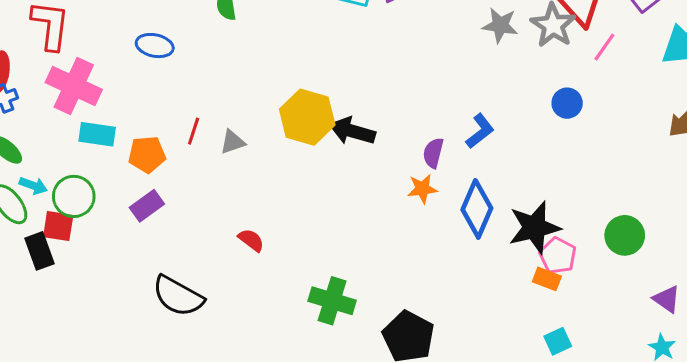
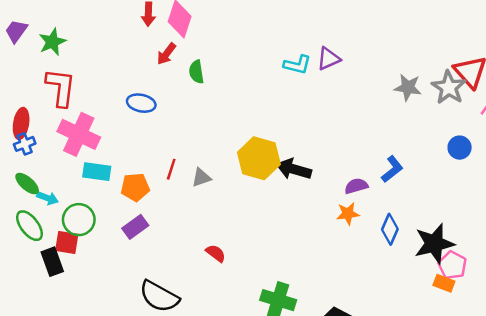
purple semicircle: (433, 153) -> (356, 186), turned 60
cyan arrow: (33, 186) -> (48, 198), moved
blue diamond: (477, 209) -> (390, 229), size x0.7

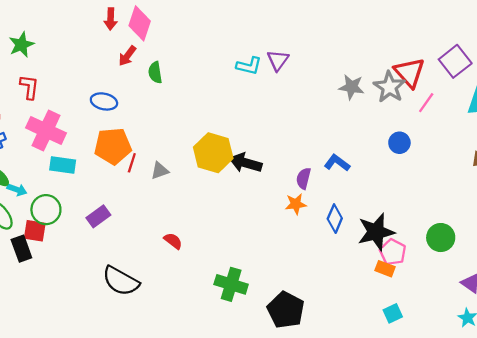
purple triangle: (329, 59) -> (278, 60), turned -30
red L-shape: (61, 87) -> (29, 87), size x0.7
blue L-shape: (392, 169) -> (337, 163), turned -105
purple semicircle: (356, 186) -> (304, 178), turned -60
orange pentagon: (135, 187) -> (113, 146), moved, size x1.4

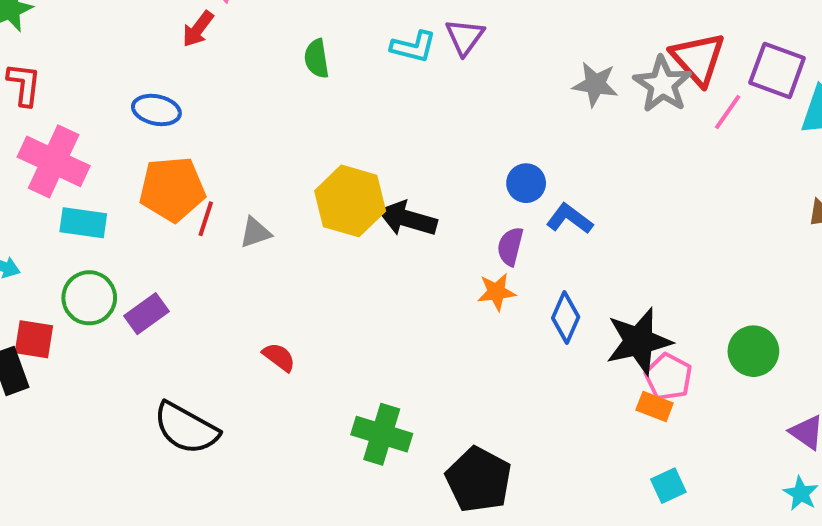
purple square: (455, 61) -> (777, 70), moved, turned -32
green semicircle: (155, 72) -> (317, 59), moved
blue circle: (399, 143) -> (526, 183), moved
green circle: (46, 210) -> (89, 298), moved

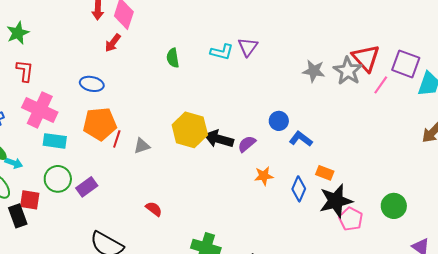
purple semicircle: (510, 246) -> (247, 144), moved, turned 36
orange rectangle: (655, 407) -> (325, 173), moved

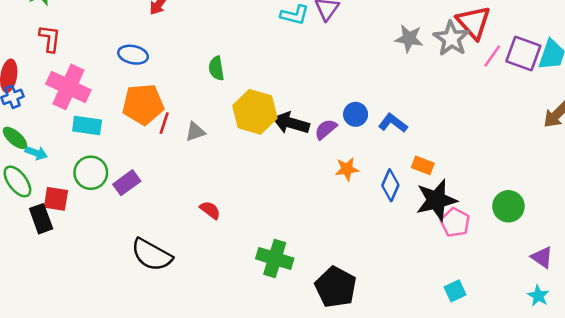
green semicircle: (173, 58) -> (216, 68), moved
purple square: (406, 64) -> (523, 53), moved
blue circle: (279, 121) -> (356, 114), moved

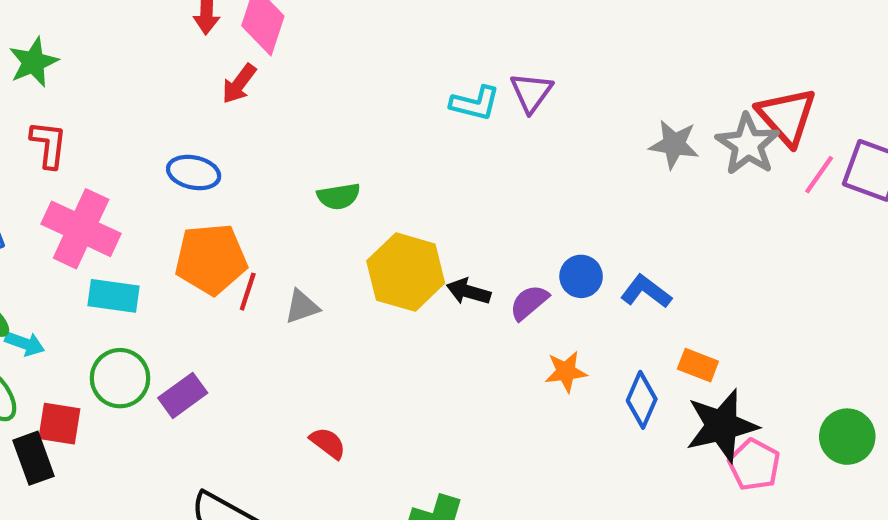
green semicircle: (216, 68) -> (339, 196), turned -90
black arrow: (291, 123) -> (468, 292), size x0.7

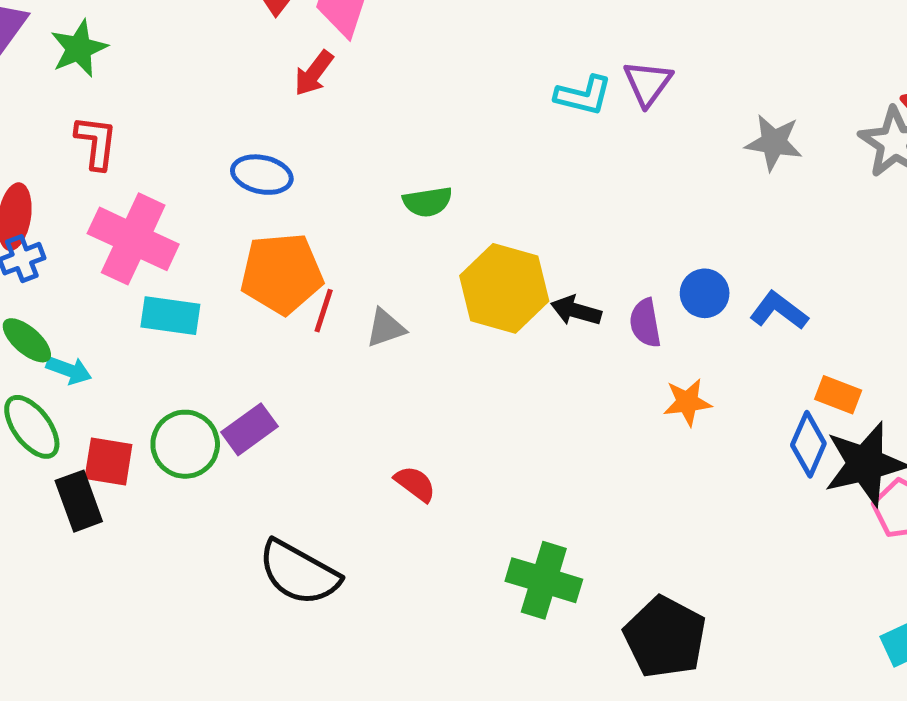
gray star: (674, 144) -> (774, 142), moved
purple semicircle: (529, 302) -> (645, 323), turned -60
green circle: (120, 378) -> (185, 444), moved
blue diamond: (642, 400) -> (808, 444), moved

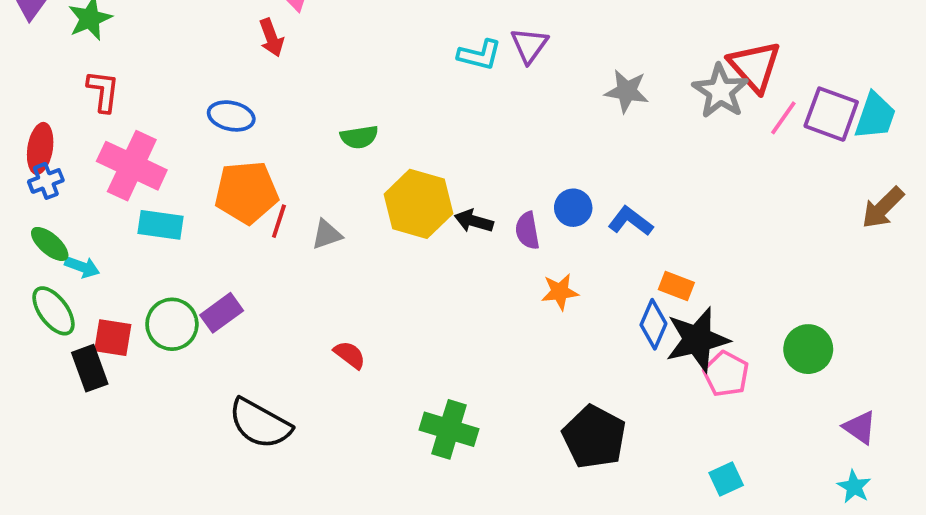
red arrow: (314, 73) -> (271, 38), turned -57
black pentagon: (665, 637) -> (594, 437), moved

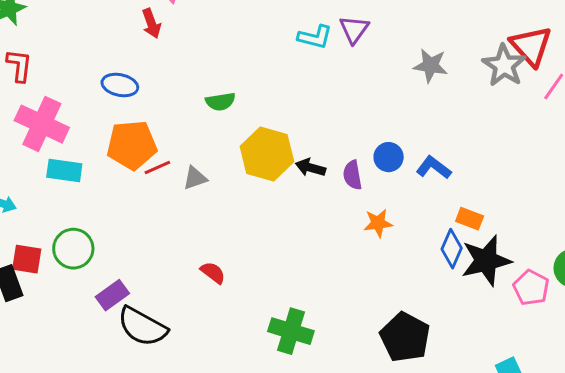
red line: (279, 221) -> (157, 168), turned 48
purple rectangle: (222, 313) -> (112, 295), moved
pink pentagon: (726, 374) -> (531, 288), moved

